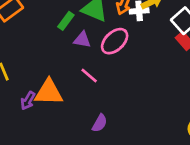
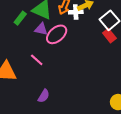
purple triangle: (82, 40) -> (41, 29), moved

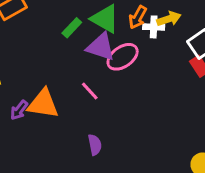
purple triangle: (41, 29) -> (101, 47), size x1.5
purple semicircle: (44, 96) -> (95, 145), turned -48

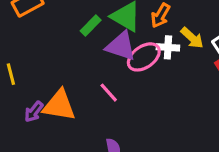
yellow arrow: (169, 19) -> (192, 38), moved, turned 60
white cross: (154, 27) -> (168, 47), moved

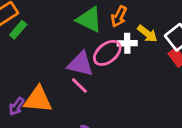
green rectangle: (91, 26) -> (18, 30), moved
purple triangle: (121, 46) -> (80, 64), moved

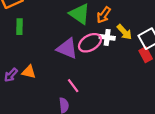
green rectangle: (18, 30) -> (20, 27), moved, turned -48
pink line: (79, 86) -> (73, 86), moved
orange triangle: (38, 99) -> (29, 72), size x0.6

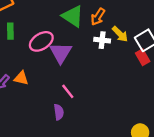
pink ellipse: (90, 43) -> (41, 41), moved
purple triangle: (67, 48) -> (61, 53), turned 40

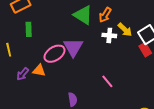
pink ellipse: (41, 41) -> (55, 54), moved
pink line: (68, 91) -> (107, 81), moved

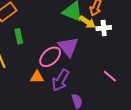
yellow arrow: (125, 30) -> (87, 22), moved
purple arrow: (23, 74) -> (61, 80), moved, size x1.5

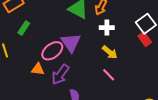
yellow arrow: (87, 22) -> (110, 52), moved
green rectangle: (19, 36) -> (24, 28), turned 40

